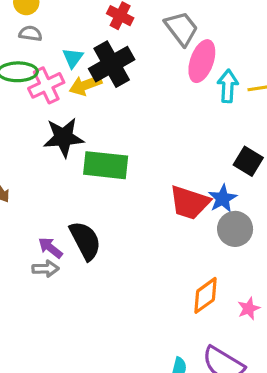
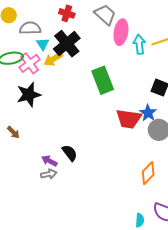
gray semicircle: (30, 33) -> (30, 28), moved, size x1.5
black star: (64, 137) -> (29, 95), moved
green rectangle: (106, 165) -> (103, 80), moved, turned 72
black semicircle: (85, 241) -> (70, 153), size x0.7

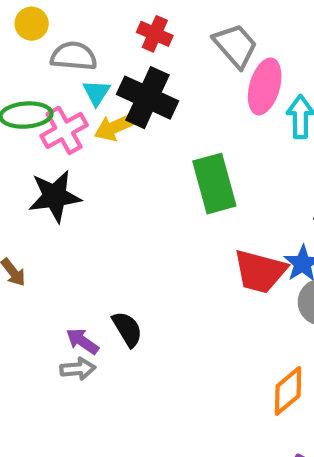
black cross: (67, 44) -> (148, 98), turned -32

